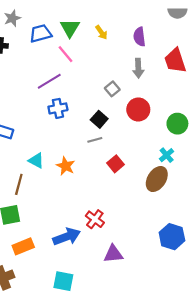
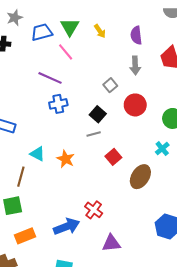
purple line: (49, 81) -> (50, 78), turned 55
brown ellipse: (157, 179) -> (140, 177), moved

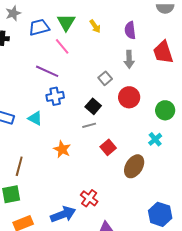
cyan triangle: (38, 154) -> (35, 118), moved

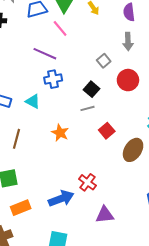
brown line: (19, 166) -> (17, 139), moved

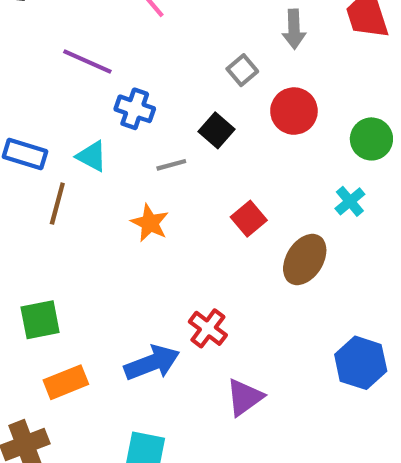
purple line: (45, 54) -> (87, 62), moved
blue cross: (53, 79) -> (135, 109), turned 30
gray line: (87, 108) -> (171, 165), moved
brown line: (17, 139) -> (57, 204), moved
purple triangle: (105, 215) -> (244, 397), turned -30

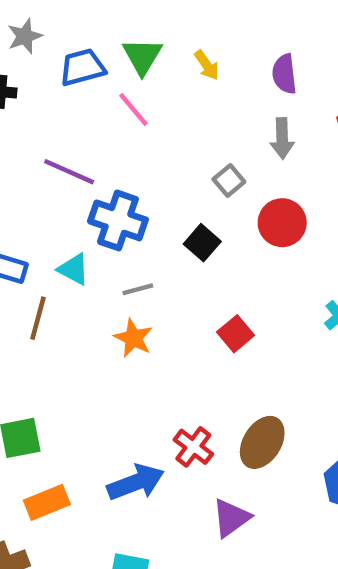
blue cross: (135, 109) -> (118, 220), size x1.4
gray line: (171, 165) -> (138, 289), moved
brown ellipse: (305, 259) -> (262, 442), moved

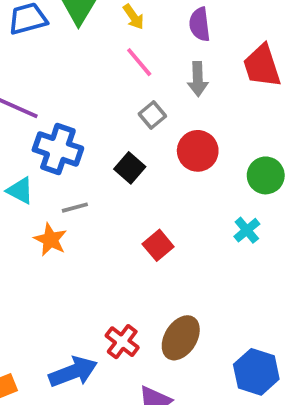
pink line: (133, 110) -> (139, 62), moved
orange star: (133, 338) -> (50, 240), moved

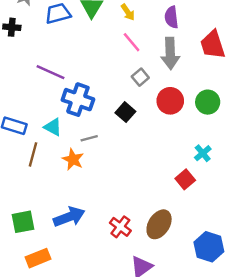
gray arrow: (198, 79) -> (170, 53), size x1.4
green circle: (266, 175) -> (208, 102), moved
red square: (158, 245) -> (185, 179), moved
blue arrow: (73, 372) -> (69, 217), moved

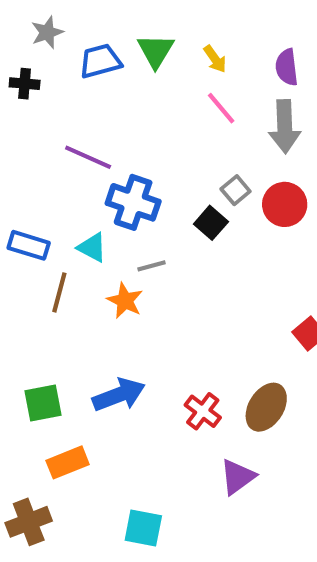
gray square: (140, 77) -> (236, 190), moved

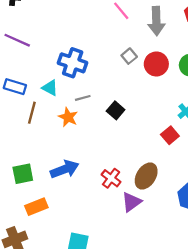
purple line: (88, 157) -> (17, 40), moved
black square: (211, 223) -> (116, 110), moved
purple triangle: (238, 477) -> (131, 202), moved

